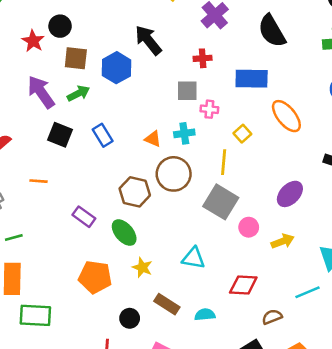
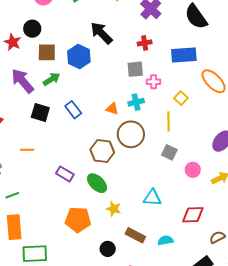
gray square: (221, 202) -> (169, 152), size x0.6

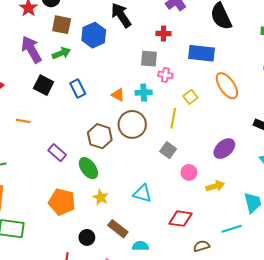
cyan semicircle: (165, 240) -> (140, 246), moved

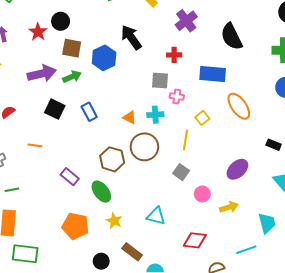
purple arrow: (31, 49) -> (42, 74), turned 108

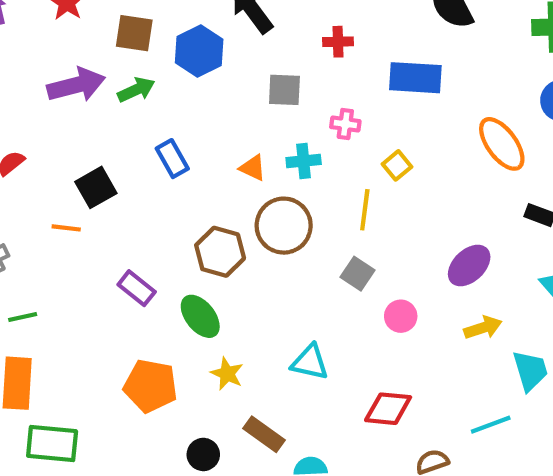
gray square: (160, 80) -> (284, 90), moved
orange ellipse: (239, 106) -> (502, 144), moved
black square: (55, 109) -> (96, 187), moved, turned 36
yellow arrow: (229, 207) -> (483, 328), moved

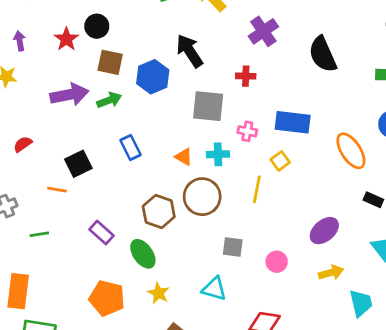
blue rectangle: (415, 78) -> (293, 122), moved
gray square: (284, 90) -> (208, 106), size x1.4
gray square: (358, 274) -> (233, 247), moved, turned -30
green line: (23, 317) -> (39, 234), moved

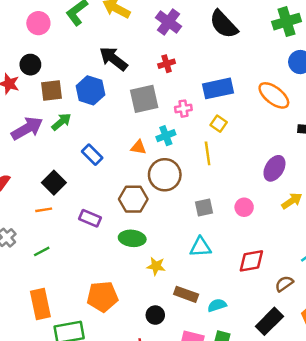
purple rectangle: (102, 233) -> (90, 218), moved
green ellipse: (143, 254) -> (132, 238), turned -30
orange pentagon: (107, 298) -> (102, 297), moved

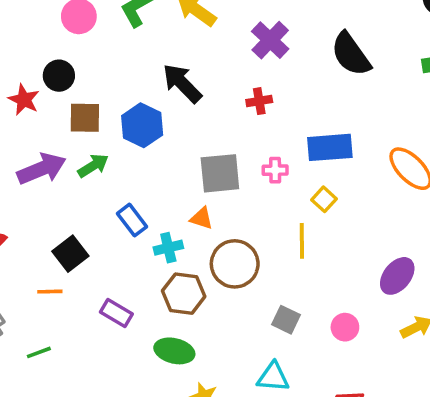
gray square: (144, 99) -> (220, 173), moved
cyan cross: (166, 136) -> (168, 248), moved
gray square: (204, 208) -> (286, 320), turned 30

